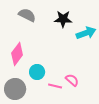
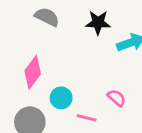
pink semicircle: (72, 80) -> (117, 98), moved

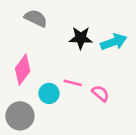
black star: (98, 23) -> (81, 38), moved
pink line: (87, 118) -> (73, 83), moved

